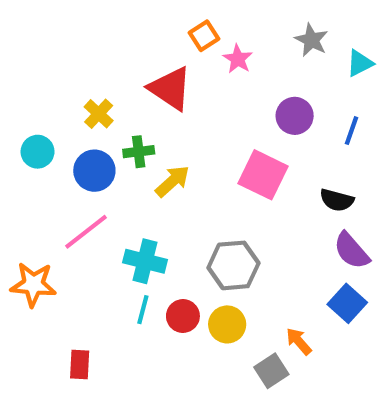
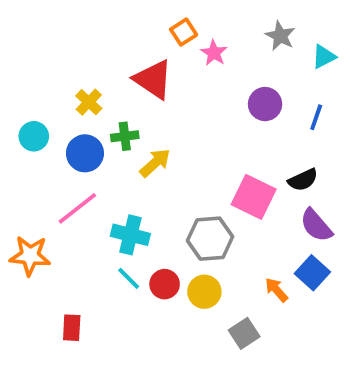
pink square: (263, 175) -> (254, 197), moved
black semicircle: (337, 200) -> (303, 180), turned -40
cyan line: (143, 310) -> (129, 278), turned -60
orange arrow: (299, 341) -> (276, 290), moved

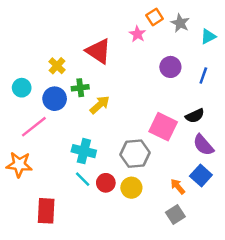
orange square: (184, 32) -> (155, 17), moved
pink line: (77, 208) -> (34, 127), moved
red rectangle: (72, 328) -> (46, 211), size x1.5
gray square: (244, 333) -> (175, 214), moved

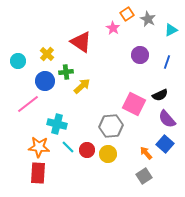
cyan circle: (22, 88) -> (18, 61), moved
cyan cross: (84, 151) -> (57, 124), moved
orange star: (19, 165) -> (39, 147), moved

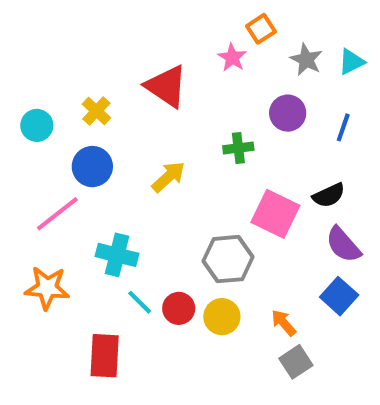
gray star: (148, 19) -> (306, 60), moved
green cross: (66, 72) -> (238, 148), moved
orange star: (39, 147) -> (47, 288), moved
orange arrow: (146, 153) -> (284, 323), moved
red rectangle: (38, 173) -> (105, 356), moved

